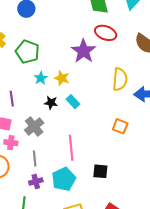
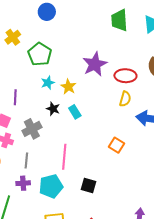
red ellipse: (106, 33) -> (125, 76), moved, turned -30
yellow semicircle: (120, 79) -> (125, 99), size x0.7

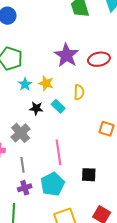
yellow semicircle: (125, 99) -> (79, 92), moved

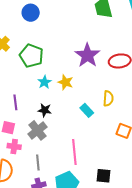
yellow semicircle: (79, 92) -> (108, 98), moved
cyan rectangle: (58, 106) -> (87, 110), moved
black star: (36, 108) -> (45, 110), moved

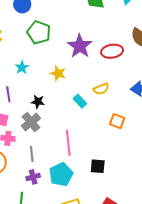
green pentagon: (31, 56) -> (39, 32), moved
cyan star: (44, 82) -> (22, 67), moved
yellow semicircle: (108, 98) -> (101, 89), turned 63

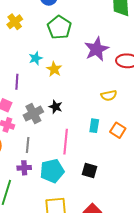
yellow star: (58, 73) -> (54, 69), moved
cyan rectangle: (80, 101) -> (94, 126), moved, turned 40
black star: (38, 102) -> (56, 107), moved

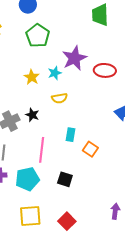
cyan star: (36, 58) -> (55, 73), moved
yellow semicircle: (109, 96) -> (59, 98), moved
orange square: (118, 130) -> (90, 149), moved

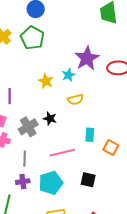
green pentagon: (38, 36) -> (32, 38), moved
pink line: (42, 150) -> (62, 153), turned 75

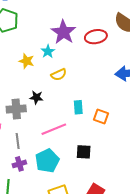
gray cross: (28, 127) -> (16, 109), turned 36

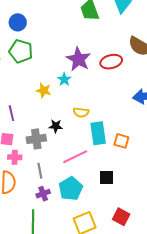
yellow semicircle: (59, 75) -> (81, 112), moved, turned 35
cyan rectangle: (78, 107) -> (98, 133), size x1.6

